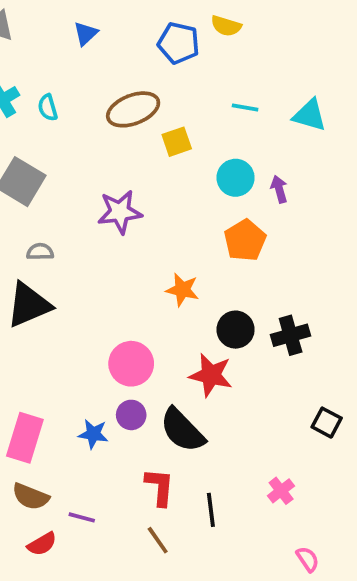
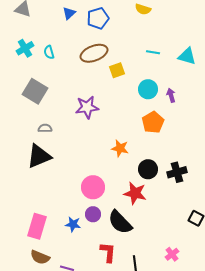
blue pentagon: (179, 43) -> (98, 18), moved, turned -30

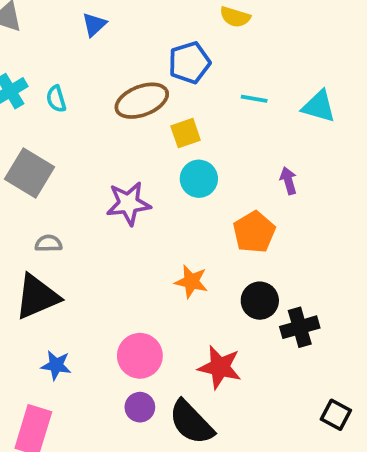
blue pentagon: (98, 18) -> (189, 63), moved
cyan circle: (148, 89) -> (199, 179), moved
black circle: (148, 169) -> (260, 301), moved
blue star: (73, 224) -> (56, 365), moved

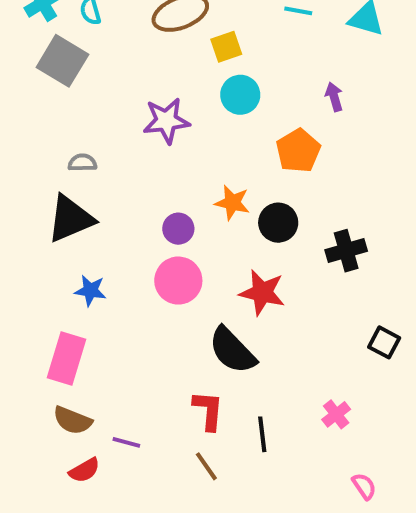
gray square: (29, 173) -> (62, 61), moved
black circle: (260, 301) -> (278, 223), moved
purple circle: (140, 407) -> (178, 229), moved

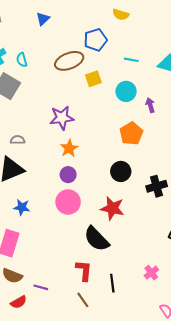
cyan circle: (240, 95) -> (126, 91), moved
orange star: (232, 203) -> (69, 148), moved, turned 30

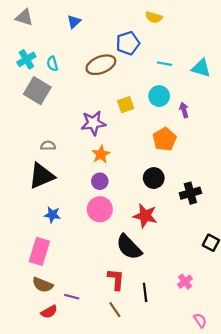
yellow square: (93, 79) -> (126, 105), moved

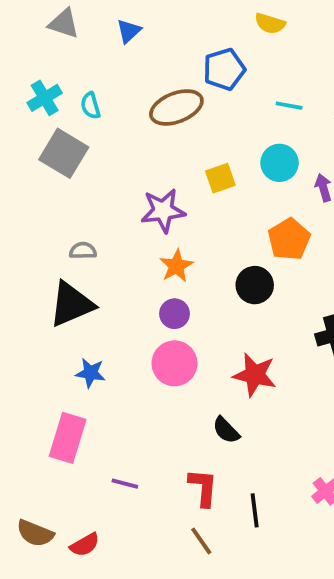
gray triangle: (24, 17) -> (64, 23), moved
black circle: (154, 178) -> (255, 285), moved
black semicircle: (129, 247) -> (226, 430), size x0.6
brown semicircle: (43, 285) -> (35, 533), moved
purple line: (72, 297) -> (125, 484), moved

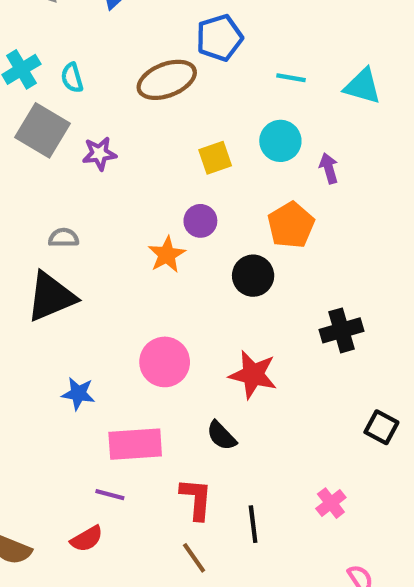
purple star: (163, 211) -> (99, 154), moved, size x0.7
purple circle: (175, 314) -> (200, 221), moved
blue star: (90, 373) -> (78, 394), moved
pink rectangle: (68, 438) -> (135, 444), moved, turned 69
red semicircle: (85, 545) -> (87, 539), moved

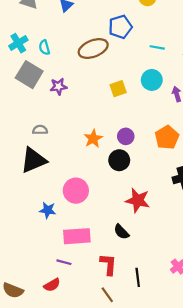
purple circle: (200, 221) -> (126, 136), moved
orange pentagon: (291, 225) -> (167, 137), moved
black circle: (253, 276) -> (119, 160), moved
pink circle: (165, 362) -> (76, 191), moved

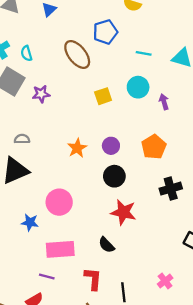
brown ellipse: (93, 49) -> (77, 54), turned 72
black circle: (119, 160) -> (114, 176), moved

